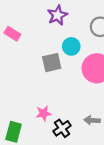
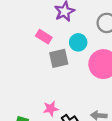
pink rectangle: (12, 34) -> (44, 37), moved

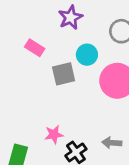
pink rectangle: (44, 37) -> (35, 48), moved

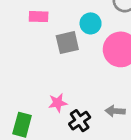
pink rectangle: (35, 48) -> (39, 17), turned -30

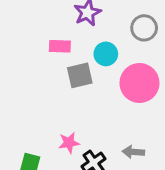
pink rectangle: (39, 17) -> (60, 46), moved

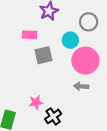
cyan circle: (106, 54) -> (70, 40), moved
gray arrow: (133, 152) -> (81, 86), moved

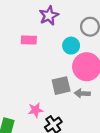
gray square: (43, 55) -> (61, 86), moved

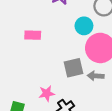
pink rectangle: (29, 40) -> (33, 35), moved

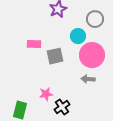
gray square: (73, 68) -> (55, 56), moved

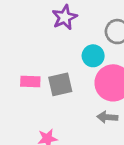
pink rectangle: (34, 44) -> (30, 82), moved

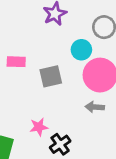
pink rectangle: (30, 82) -> (16, 62), moved

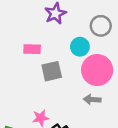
pink rectangle: (16, 62) -> (32, 49), moved

